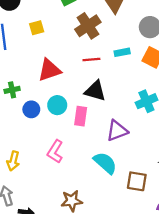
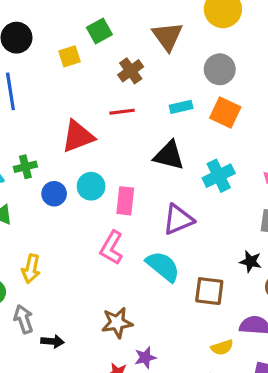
brown cross: (88, 26) -> (131, 71), size x0.7
yellow square: (37, 28) -> (69, 56), moved
red line: (91, 59) -> (122, 112), moved
black triangle: (95, 91) -> (169, 155), moved
pink L-shape: (55, 152) -> (112, 248), moved

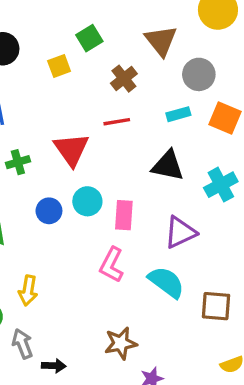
gray circle: (220, 69) -> (199, 74), moved
red triangle: (78, 136) -> (71, 149), turned -42
green cross: (25, 167) -> (18, 162), moved

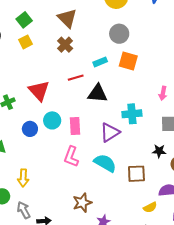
green square: (89, 38) -> (24, 20), moved
brown triangle: (161, 41) -> (67, 18), moved
gray circle: (199, 74) -> (119, 34), moved
red line: (117, 122) -> (76, 78), moved
cyan cross: (221, 185) -> (132, 114), moved, turned 30

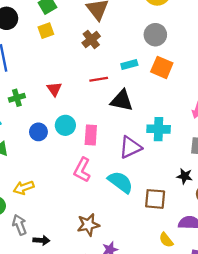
red triangle: (39, 91) -> (54, 89), size x0.6
yellow arrow: (23, 178) -> (24, 188), turned 60
yellow semicircle: (150, 207) -> (166, 240), turned 72

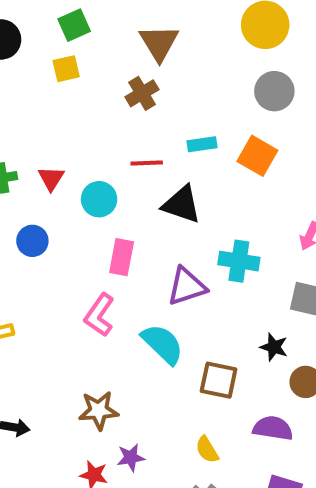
gray circle: (155, 35) -> (274, 91), moved
red triangle: (54, 89) -> (51, 178), moved
cyan circle: (65, 125) -> (99, 199), moved
yellow semicircle: (166, 240) -> (207, 450), moved

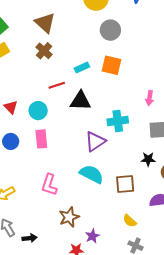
pink rectangle: (122, 257) -> (41, 139), moved
pink L-shape: (99, 315) -> (49, 185), moved

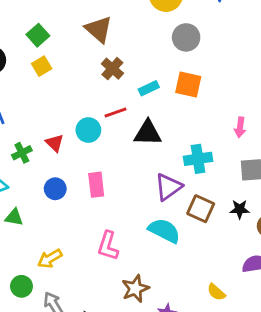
brown cross: (44, 51) -> (112, 69), moved
cyan circle: (38, 111) -> (88, 130), moved
brown square: (125, 184) -> (201, 209), moved, turned 30

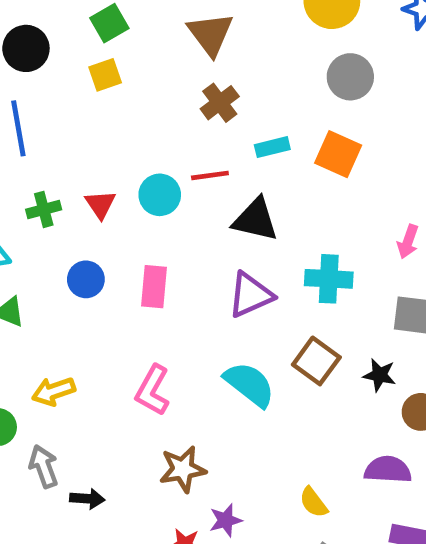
purple triangle: (168, 187) -> (250, 295), moved

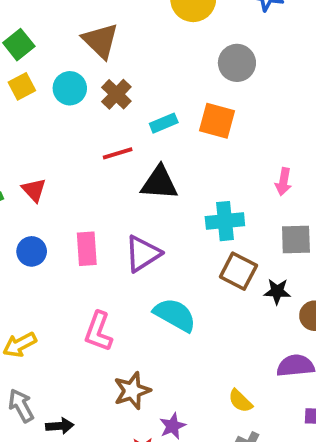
gray circle: (350, 77) -> (237, 63), moved
cyan circle: (160, 195) -> (70, 88), moved
purple triangle: (250, 295) -> (143, 254), moved
brown square: (316, 361) -> (238, 271), moved

